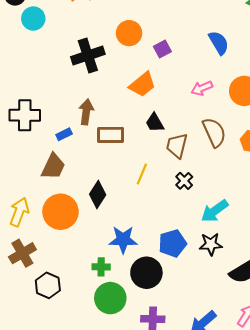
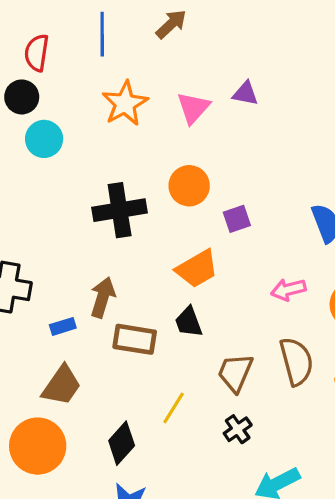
black trapezoid: (155, 123) -> (189, 322), moved
brown trapezoid: (53, 166) -> (62, 386), moved
black diamond: (98, 194) -> (122, 443), moved

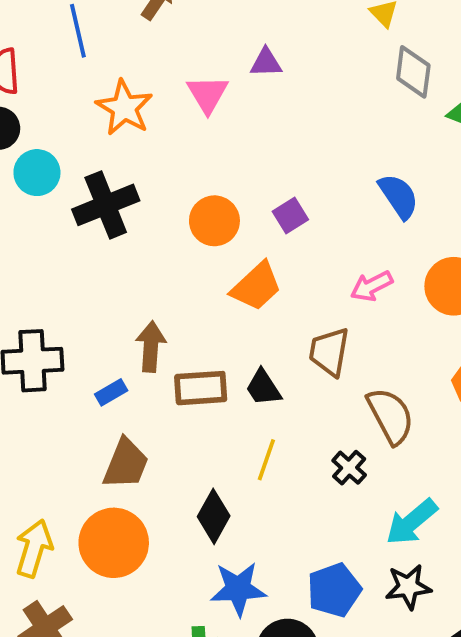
orange circle: (189, 186) -> (214, 221), moved
black cross: (120, 210) -> (106, 205), moved
black trapezoid: (189, 322) -> (263, 388), moved
brown semicircle: (296, 361) -> (390, 416), moved
brown trapezoid: (235, 373) -> (329, 352), moved

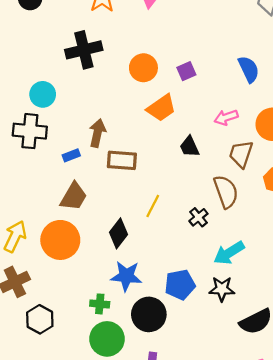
cyan circle: (37, 173) -> (43, 94), moved
brown trapezoid: (329, 352) -> (241, 154), moved
black trapezoid: (263, 388) -> (189, 147), moved

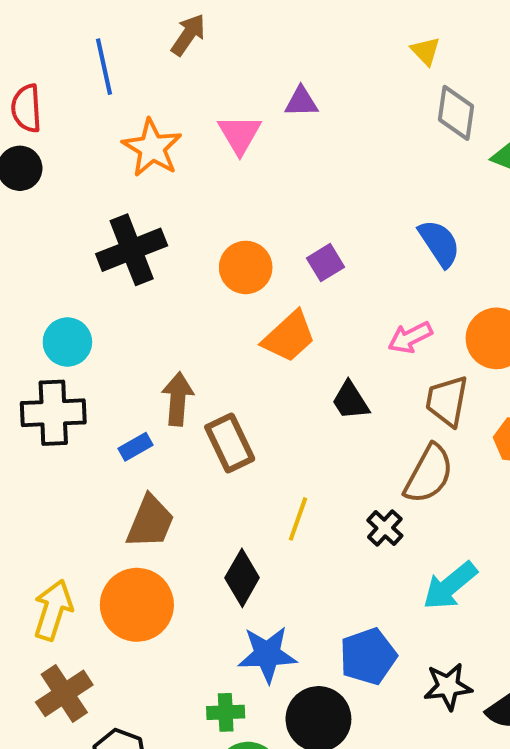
brown rectangle: (122, 160) -> (230, 443), turned 68
brown semicircle: (226, 192) -> (429, 474), turned 56
black star: (222, 289) -> (448, 686), moved

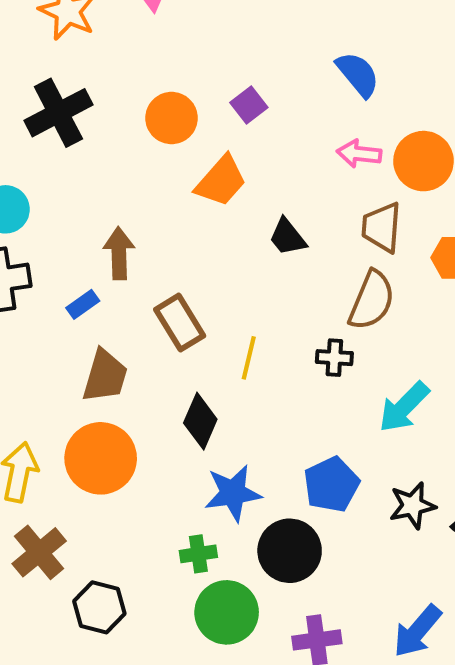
pink arrow: (410, 337) -> (359, 154), moved, turned 39
brown rectangle: (230, 443) -> (180, 323), moved
black cross: (385, 528) -> (334, 358), turned -33

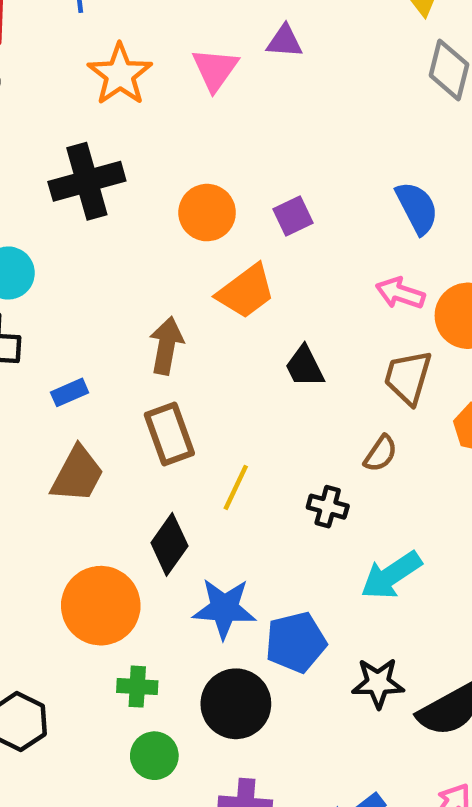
brown arrow: (119, 253) -> (166, 346), moved
brown semicircle: (372, 300) -> (381, 454), size x0.6
orange circle: (101, 458) -> (101, 606), moved
blue star: (233, 493) -> (224, 608), moved
green circle: (227, 612) -> (154, 756), size x0.7

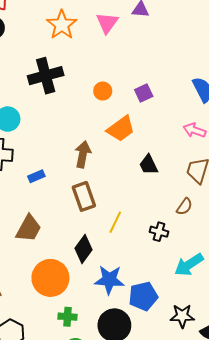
orange circle: (207, 213) -> (103, 91), size x0.7
brown trapezoid: (77, 474) -> (29, 228), moved

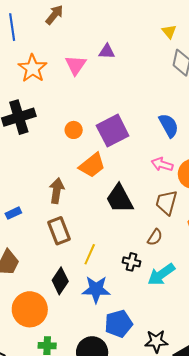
purple square: (144, 93) -> (113, 131), size x1.8
black trapezoid: (149, 165) -> (120, 199), size x1.5
cyan arrow: (189, 265) -> (161, 274), moved
blue star: (109, 280) -> (96, 289), moved

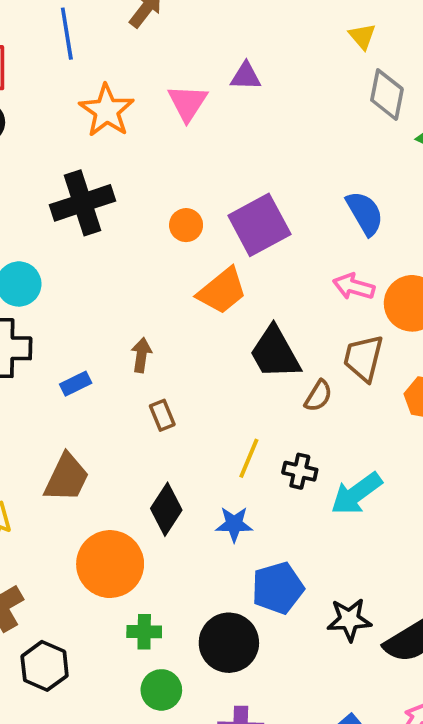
brown arrow: (57, 191) -> (141, 355), moved, size x0.7
brown rectangle: (59, 231) -> (162, 415), size x0.6
brown semicircle: (155, 237) -> (318, 396), moved
yellow line: (90, 254) -> (249, 458), moved
blue star: (96, 289) -> (234, 524), size x0.7

